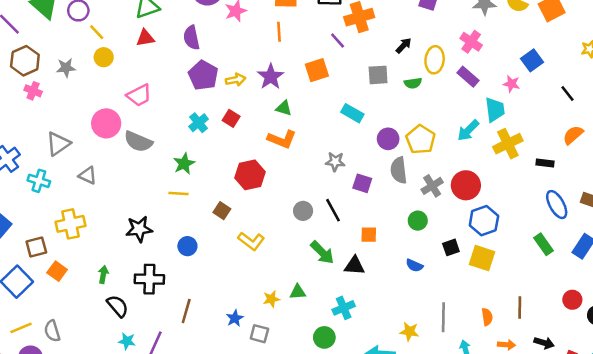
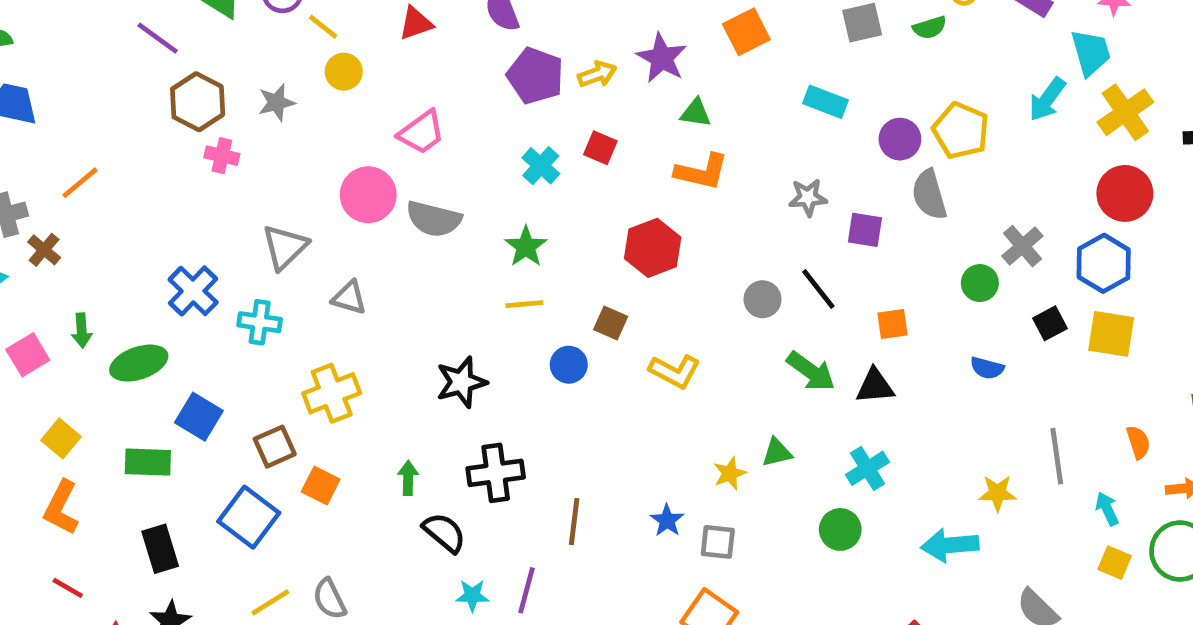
red circle: (466, 185) -> (1125, 193), moved
gray cross: (432, 186) -> (1022, 246), moved
blue circle: (187, 246) -> (569, 365), moved

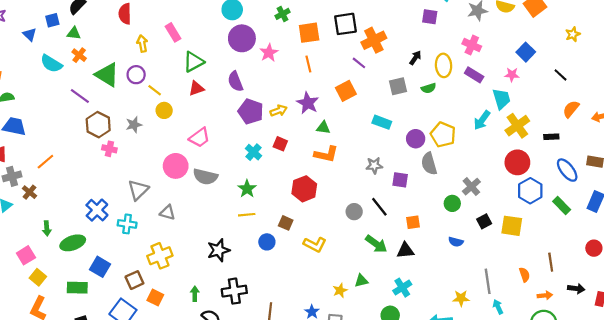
blue hexagon: (1104, 263) -> (530, 191), moved
pink square: (28, 355) -> (26, 255), moved
cyan arrow: (1107, 509) -> (498, 307), moved

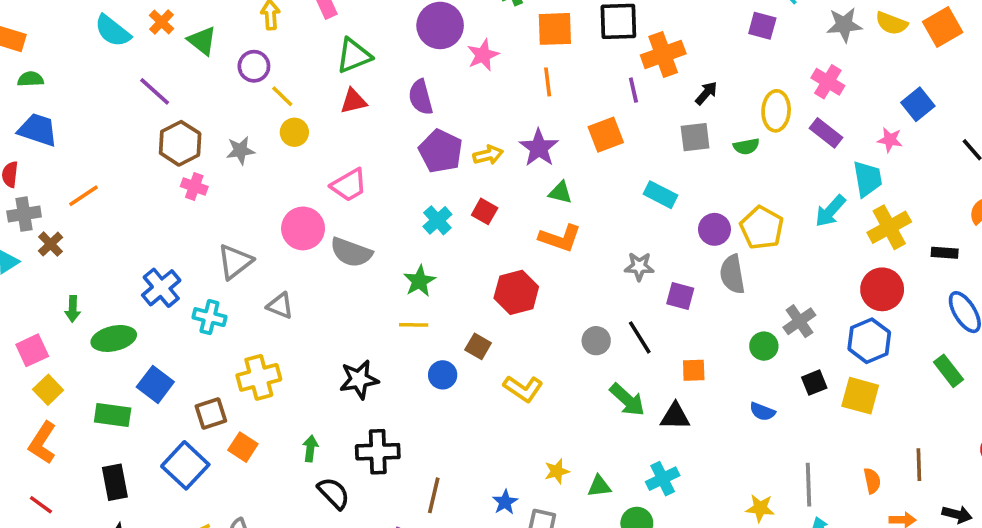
black arrow: (415, 58) -> (706, 93), moved
purple line: (359, 63) -> (633, 90), turned 32
green triangle: (107, 75) -> (202, 41), moved, size x0.7
blue hexagon: (530, 191) -> (869, 341), moved
green triangle: (361, 281) -> (599, 486), moved

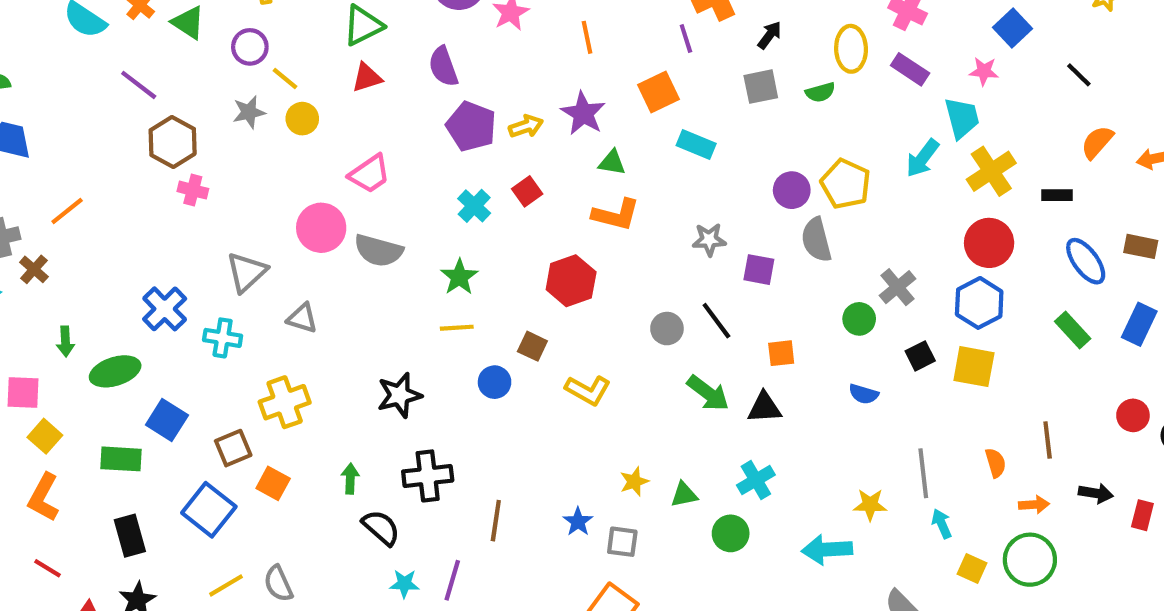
gray star: (240, 150) -> (249, 112), moved
cyan rectangle: (661, 195) -> (696, 144), moved
red square: (485, 211) -> (527, 191), turned 30
pink square: (32, 350) -> (23, 393), turned 32

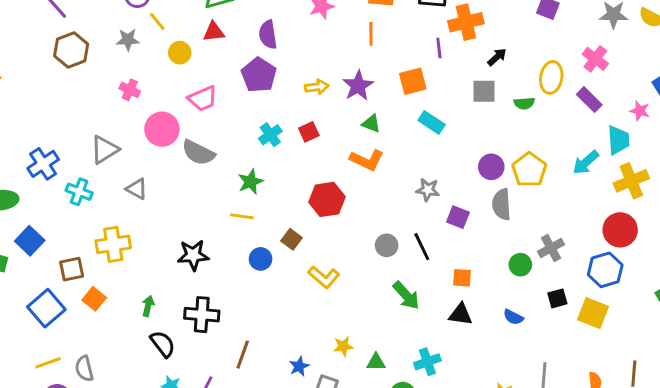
yellow circle: (302, 119) -> (180, 53), moved
purple pentagon: (471, 126) -> (259, 75), moved
pink cross: (193, 190) -> (130, 90), moved
black triangle: (764, 408) -> (461, 314), moved

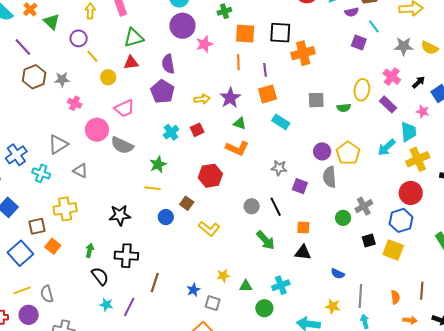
gray star: (128, 40) -> (62, 79), moved
purple line: (439, 48) -> (265, 70), moved
black arrow: (497, 57) -> (418, 82), moved
blue semicircle: (513, 317) -> (338, 274), moved

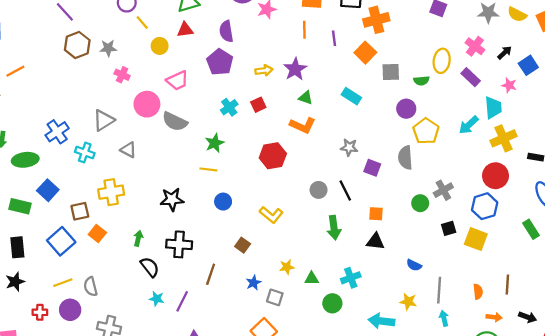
orange square: (267, 94) -> (365, 53), moved, turned -30
purple circle: (322, 151) -> (406, 109), moved
brown square: (187, 203) -> (243, 245), moved
green arrow: (266, 240) -> (334, 228), turned 35

